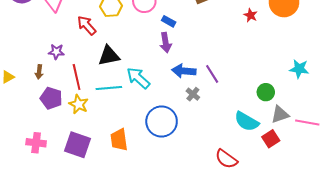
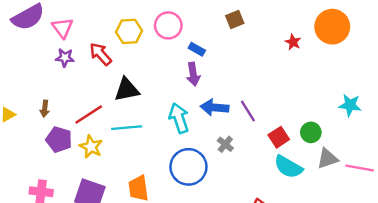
purple star: (56, 52) -> (65, 58), moved
red line: (77, 77) -> (89, 115), turned 70
cyan arrow: (138, 78) -> (179, 118), moved, turned 30
gray cross: (193, 94) -> (225, 144), moved
red square: (271, 139) -> (279, 137), moved

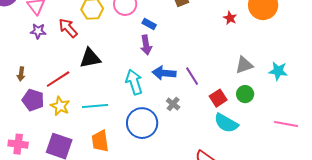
cyan line: (127, 128) -> (95, 106), moved
gray triangle: (327, 159) -> (244, 65), moved

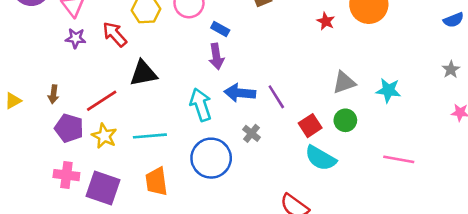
pink cross: (18, 144) -> (66, 175), moved

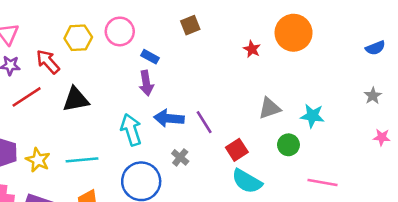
red line: (102, 101) -> (27, 97), moved
green circle: (345, 120) -> (288, 145), moved

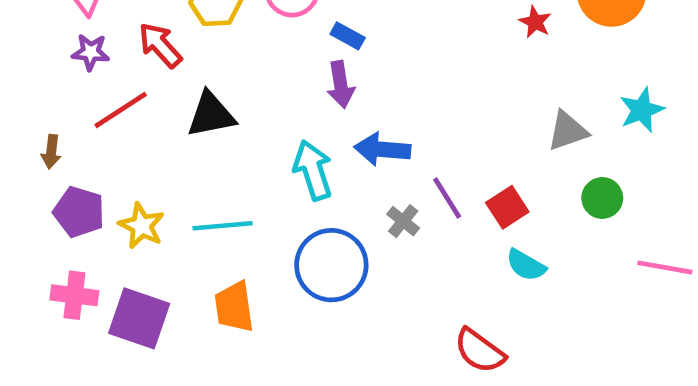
cyan star: (312, 116) -> (642, 110), moved, turned -30
purple line: (204, 122) -> (447, 198), moved
cyan semicircle: (247, 181) -> (526, 265), size x0.7

